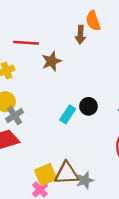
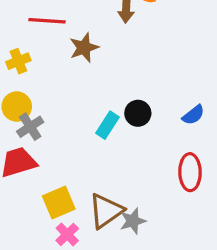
brown triangle: (67, 173) -> (106, 211), turned -32
yellow square: (46, 175) -> (59, 202), moved

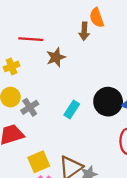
black circle: (138, 113) -> (108, 102), moved, size x1.6
gray cross: (30, 127) -> (30, 107), moved

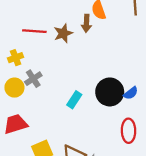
brown star: (56, 57) -> (63, 33), moved
gray cross: (30, 107) -> (33, 79), moved

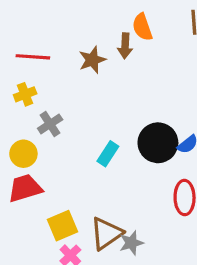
red line: (34, 31) -> (33, 57), moved
yellow circle: (14, 88) -> (23, 154), moved

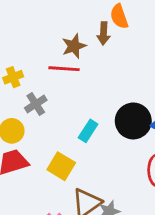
red line: (33, 57) -> (64, 69), moved
yellow square: (63, 226) -> (61, 166), moved, turned -36

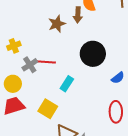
red line: (64, 69) -> (45, 62), moved
black circle: (133, 121) -> (93, 54), moved

